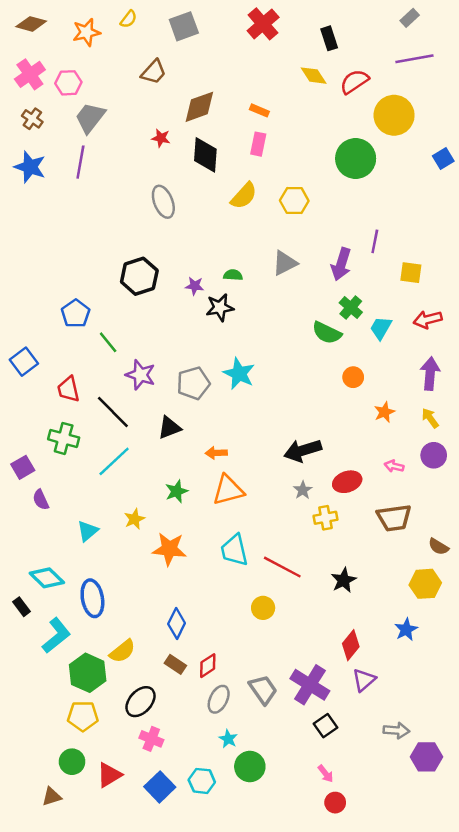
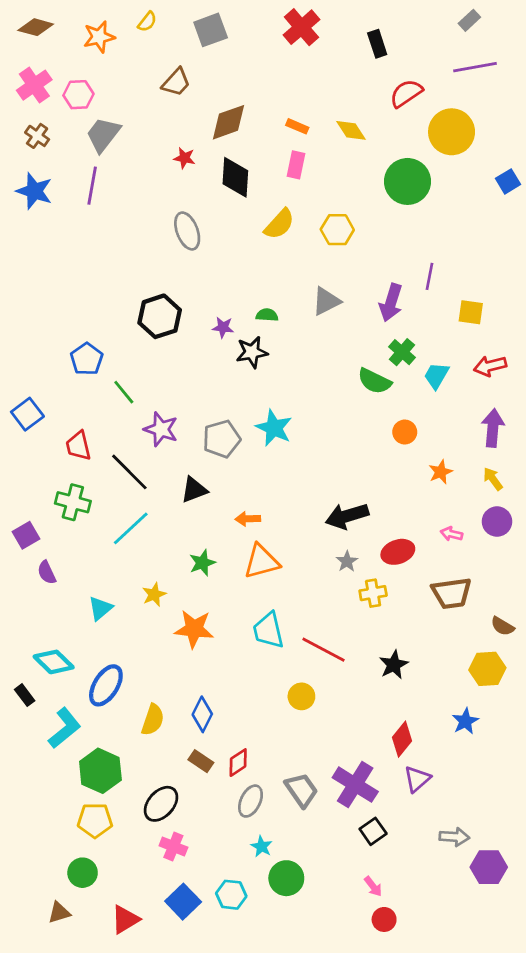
yellow diamond: (314, 76) -> (351, 130), moved
blue ellipse: (92, 598) -> (106, 685), turned 42
yellow semicircle: (122, 651) -> (153, 720), moved, turned -32
red triangle: (109, 775) -> (125, 919), moved

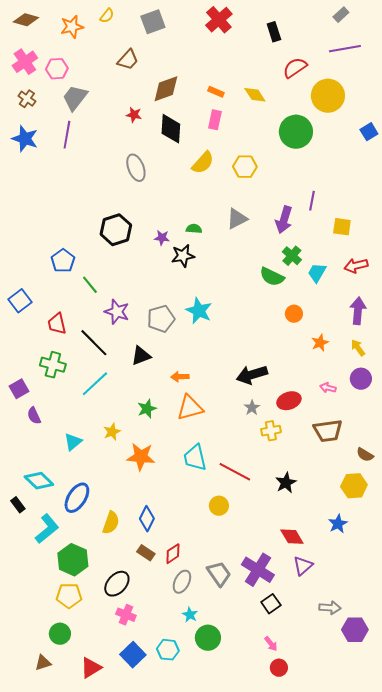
red diamond: (402, 739) -> (292, 537), turned -70

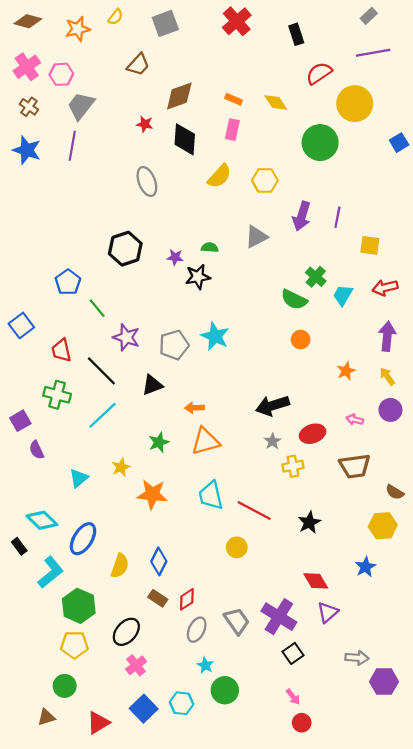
purple arrow: (284, 220) -> (302, 216), moved
orange circle: (294, 314) -> (301, 340), moved
pink cross: (126, 615) -> (136, 665), turned 30

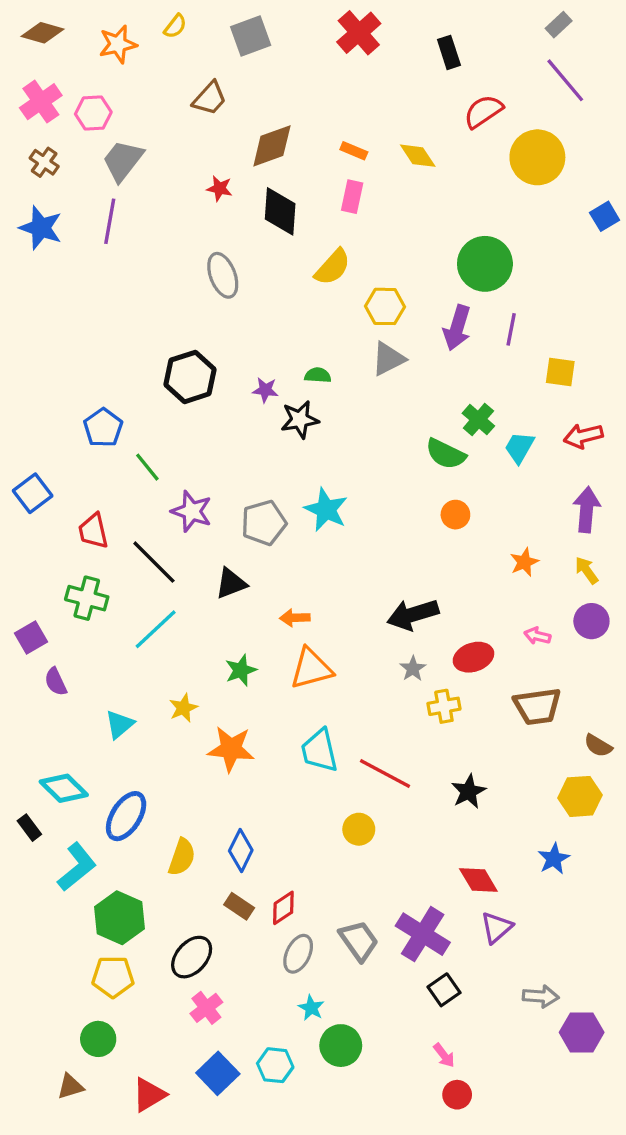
purple line: (373, 53) -> (565, 80), turned 60
green circle: (320, 143) -> (485, 264), moved
yellow hexagon: (265, 180) -> (385, 306), moved

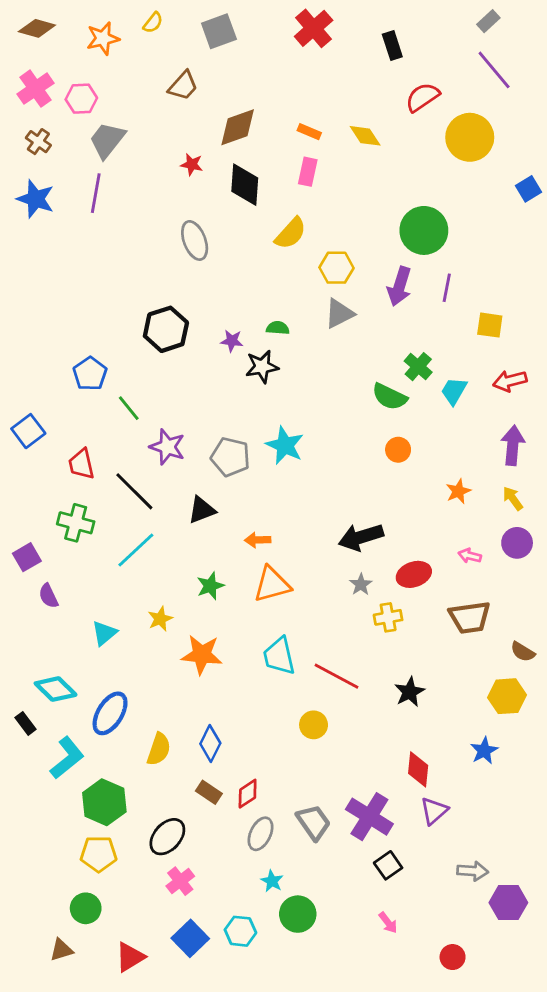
gray pentagon: (264, 523) -> (230, 457), turned 30
red diamond: (478, 880) -> (418, 769), turned 36
red circle: (457, 1095) -> (453, 957), moved

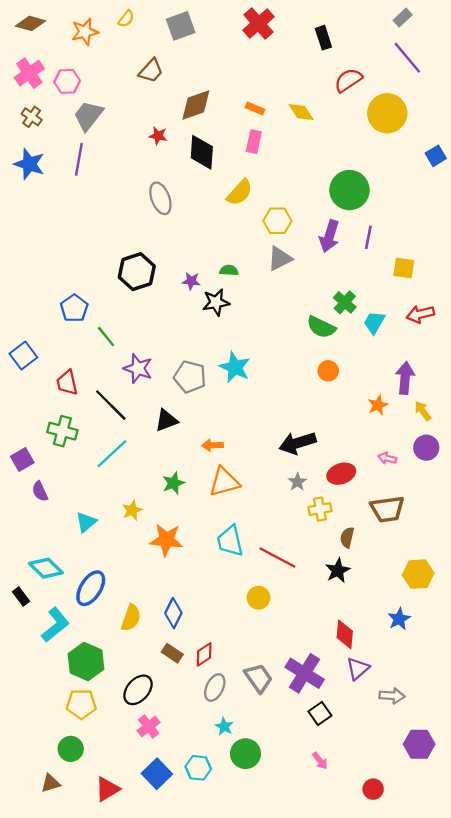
purple arrow: (513, 445) -> (405, 378), moved
brown semicircle: (523, 652) -> (347, 537), moved, turned 72
gray arrow: (473, 871) -> (392, 696), moved

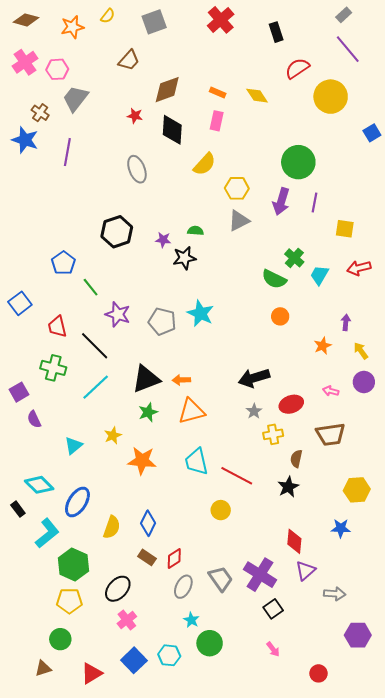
brown cross: (32, 117) -> (40, 113), moved
purple line: (79, 159) -> (67, 152), moved
purple arrow: (405, 378) -> (346, 322), size x0.6
black triangle: (166, 420) -> (146, 379), moved, size x1.4
blue star: (399, 619) -> (341, 528), turned 30

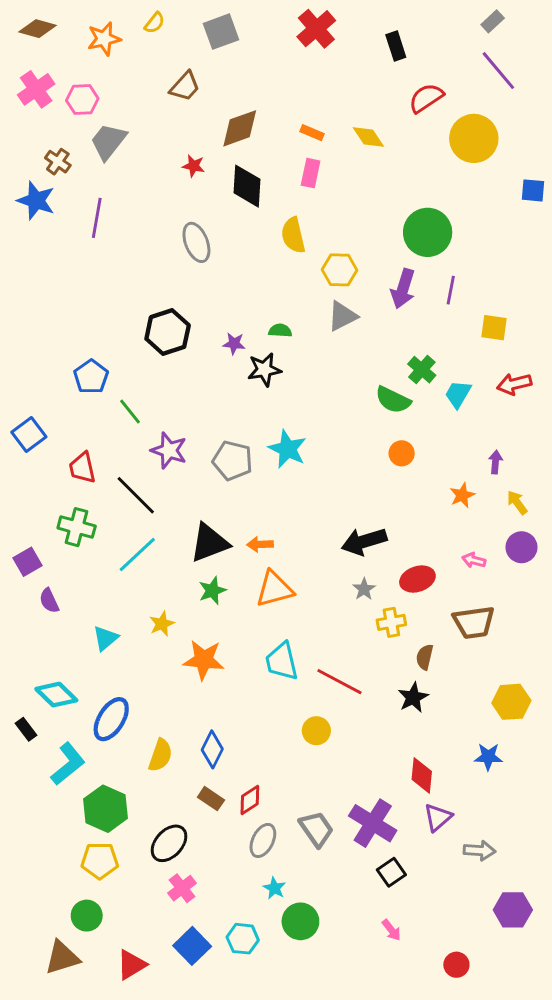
blue square: (372, 133) -> (533, 190), turned 36
yellow semicircle: (205, 164) -> (293, 235), turned 125
brown triangle: (43, 668) -> (62, 957), size x1.5

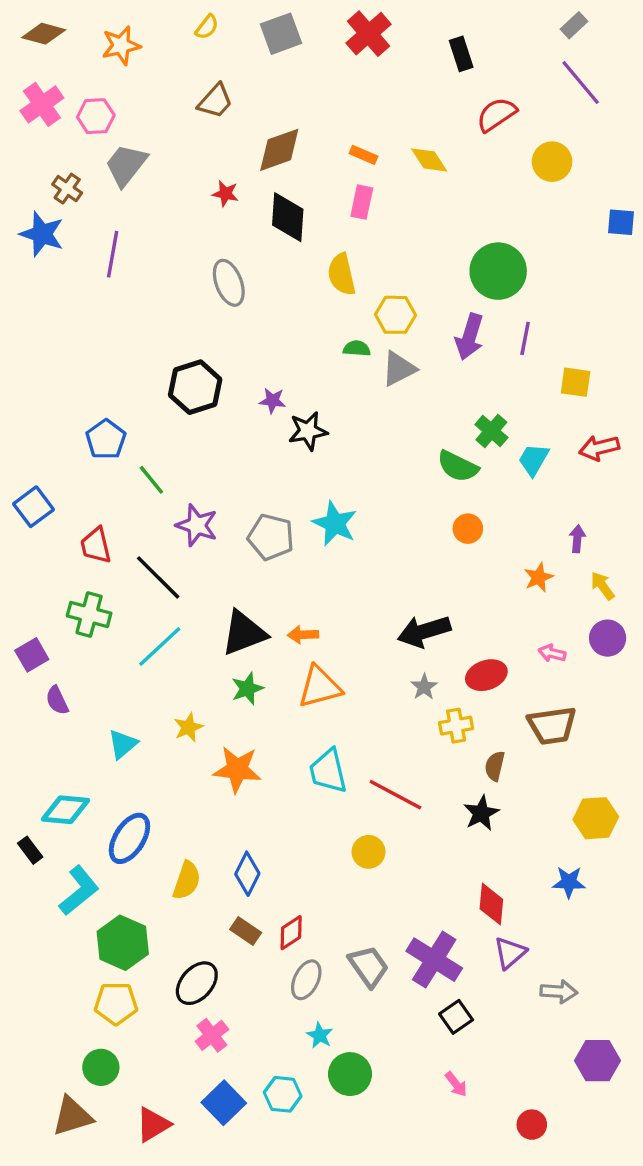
yellow semicircle: (155, 23) -> (207, 27), moved
gray square: (221, 32) -> (281, 34), moved
yellow circle: (474, 138) -> (552, 162), size x0.7
green semicircle: (280, 331) -> (357, 348), moved
cyan diamond: (56, 695) -> (65, 810), turned -39

